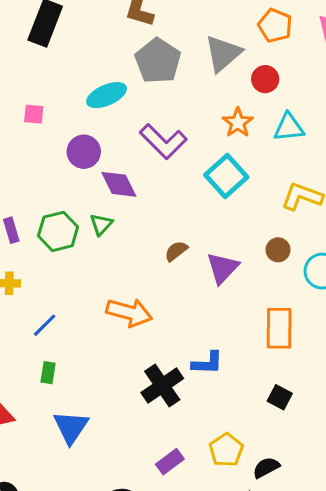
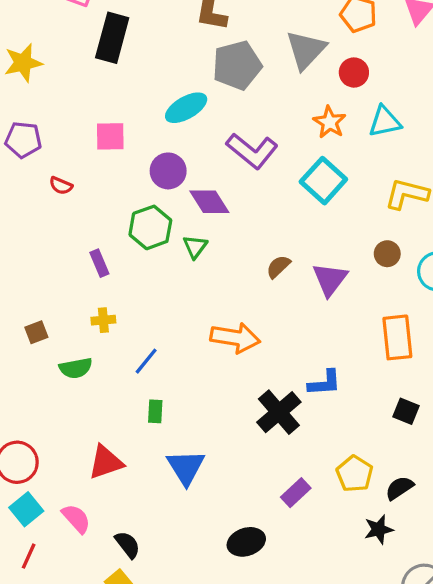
gray pentagon: (158, 61) -> (237, 65), turned 30
pink square: (34, 114) -> (110, 136), size x1.4
green hexagon: (58, 231) -> (150, 227), moved

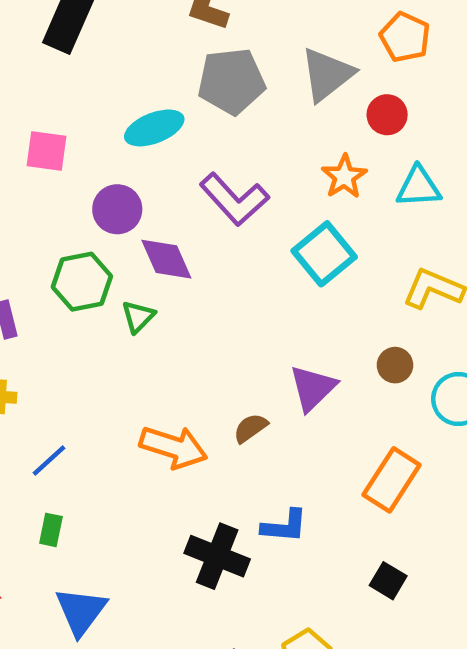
brown semicircle: (278, 267) -> (251, 428), moved
orange rectangle: (397, 337) -> (392, 480), turned 30
black cross: (279, 412) -> (217, 556), turned -36

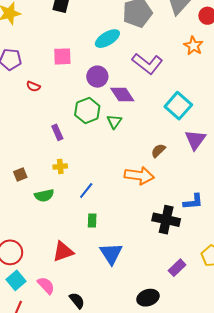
cyan square: (324, 254) -> (178, 106), moved
brown semicircle: (251, 428) -> (158, 151), moved

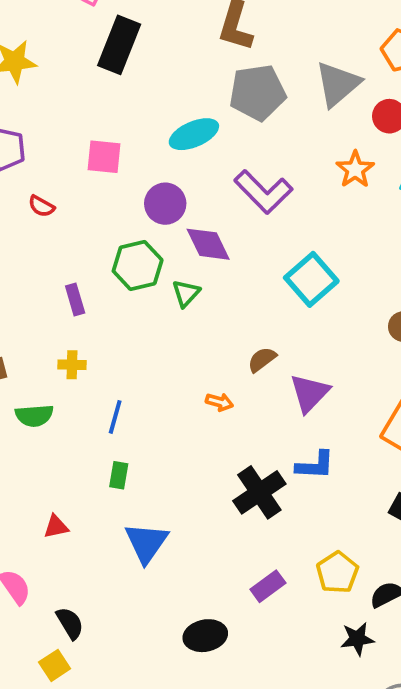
purple triangle: (195, 140) -> (309, 393), moved
orange arrow: (139, 176) -> (219, 402), size x0.5
blue line: (86, 191) -> (115, 417), turned -30
black cross: (166, 220) -> (259, 492), turned 36
red triangle: (63, 251) -> (56, 527), size x0.6

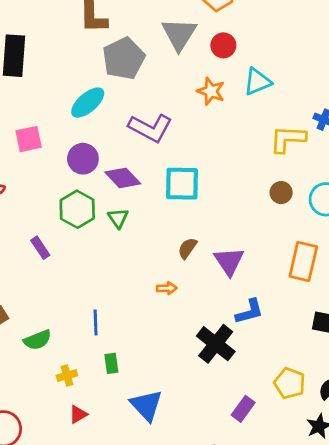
cyan square: (311, 279) -> (182, 184), moved, turned -30
yellow cross: (72, 365) -> (67, 376), moved

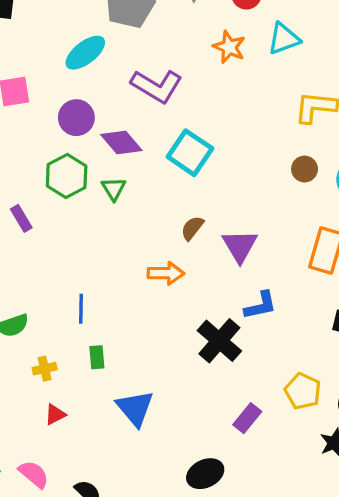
cyan square: (182, 184) -> (190, 153), turned 30
orange arrow: (167, 288) -> (166, 273), size x1.5

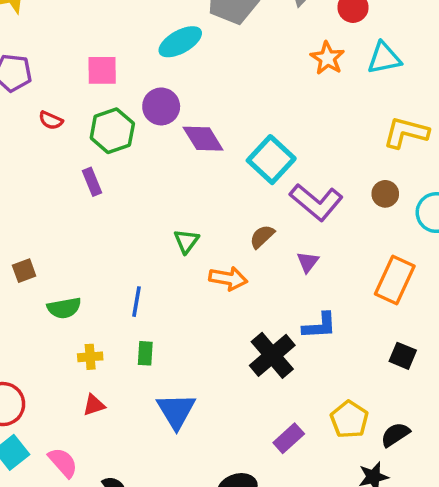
purple L-shape: (157, 86) -> (316, 202), moved
green hexagon: (67, 176) -> (112, 131), moved
green triangle: (114, 189) -> (186, 241), moved
purple rectangle: (21, 218) -> (92, 182), moved
purple triangle: (240, 246) -> (308, 262), size x0.6

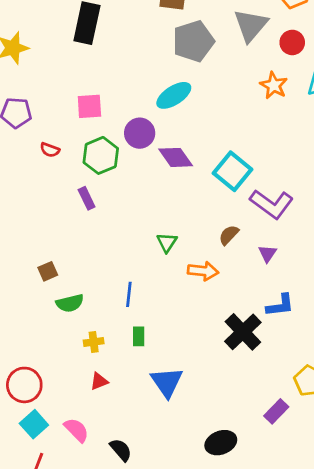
cyan ellipse: (180, 42) -> (174, 95), moved
brown square: (24, 271) -> (48, 271), moved
purple rectangle: (289, 438) -> (276, 411), moved

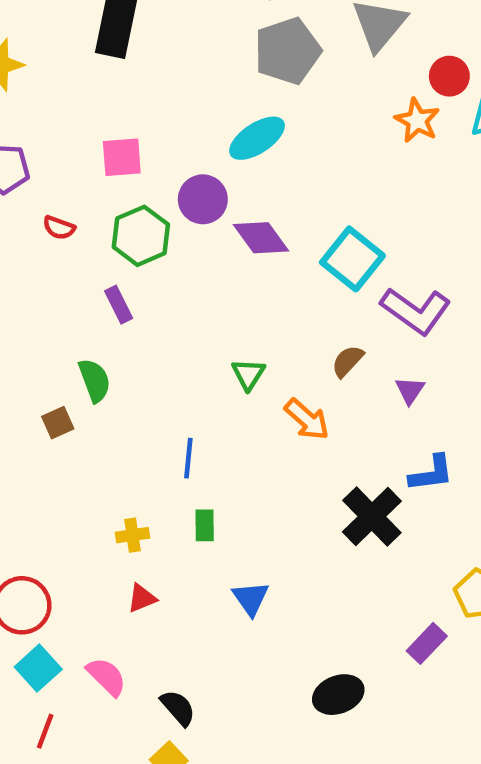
red circle: (292, 42) -> (449, 76), moved
orange arrow: (203, 271) -> (307, 419), turned 36
green semicircle: (70, 303) -> (95, 380), moved, turned -96
blue triangle: (167, 382) -> (251, 598), size x0.7

